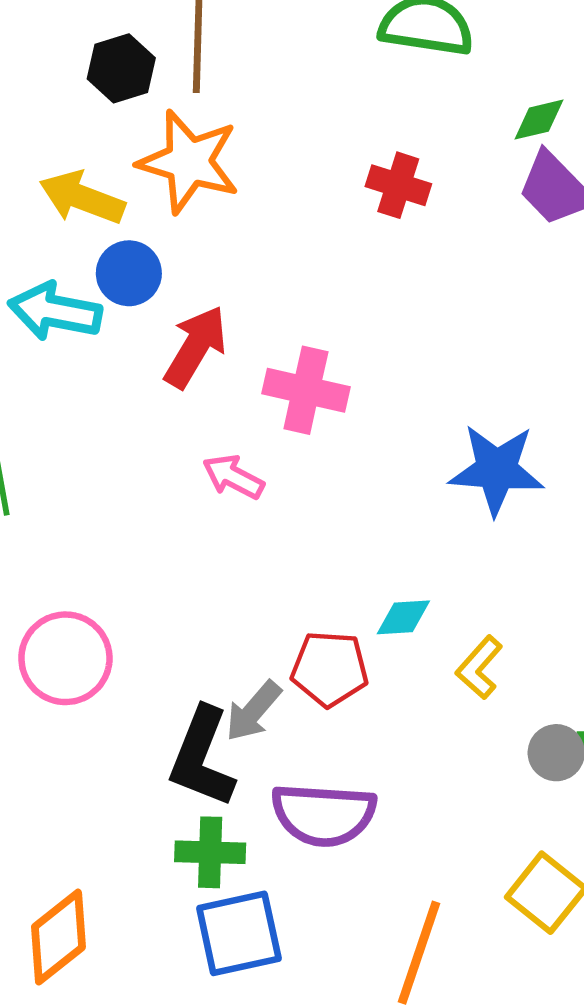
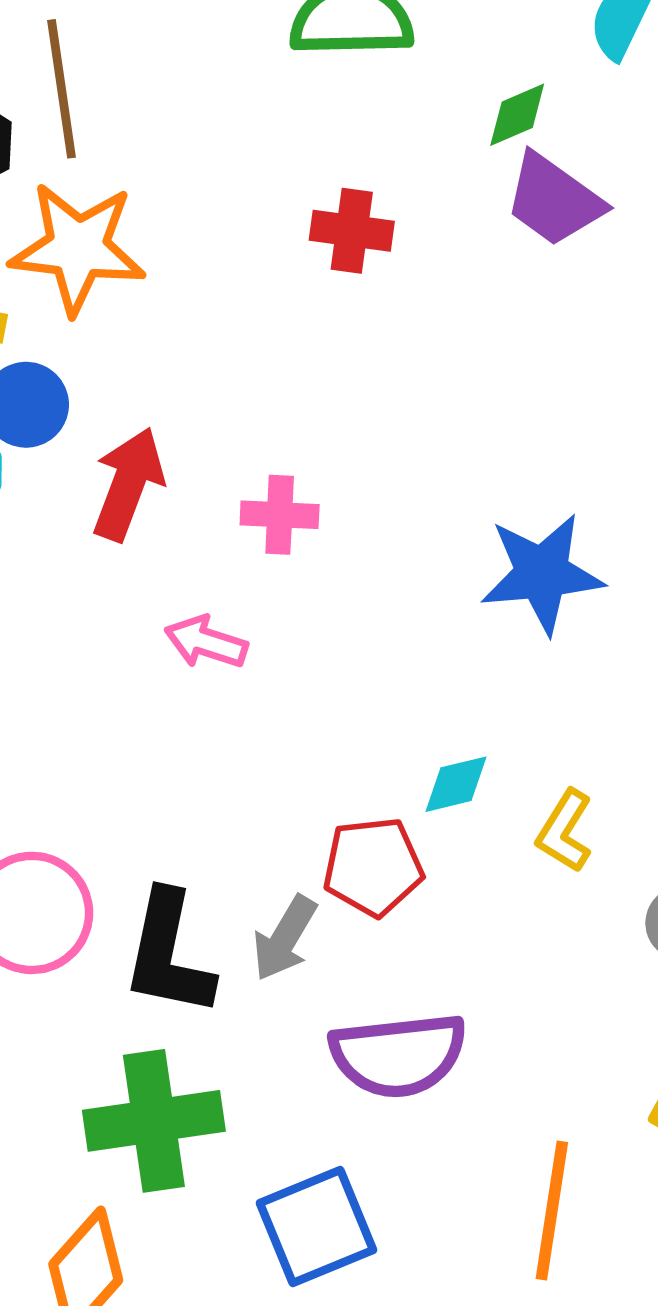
pink cross: (306, 390) -> (280, 515), size x0.7
black L-shape: (202, 757) -> (169, 954), moved
green cross: (210, 852) -> (154, 1121), moved, size x1.5

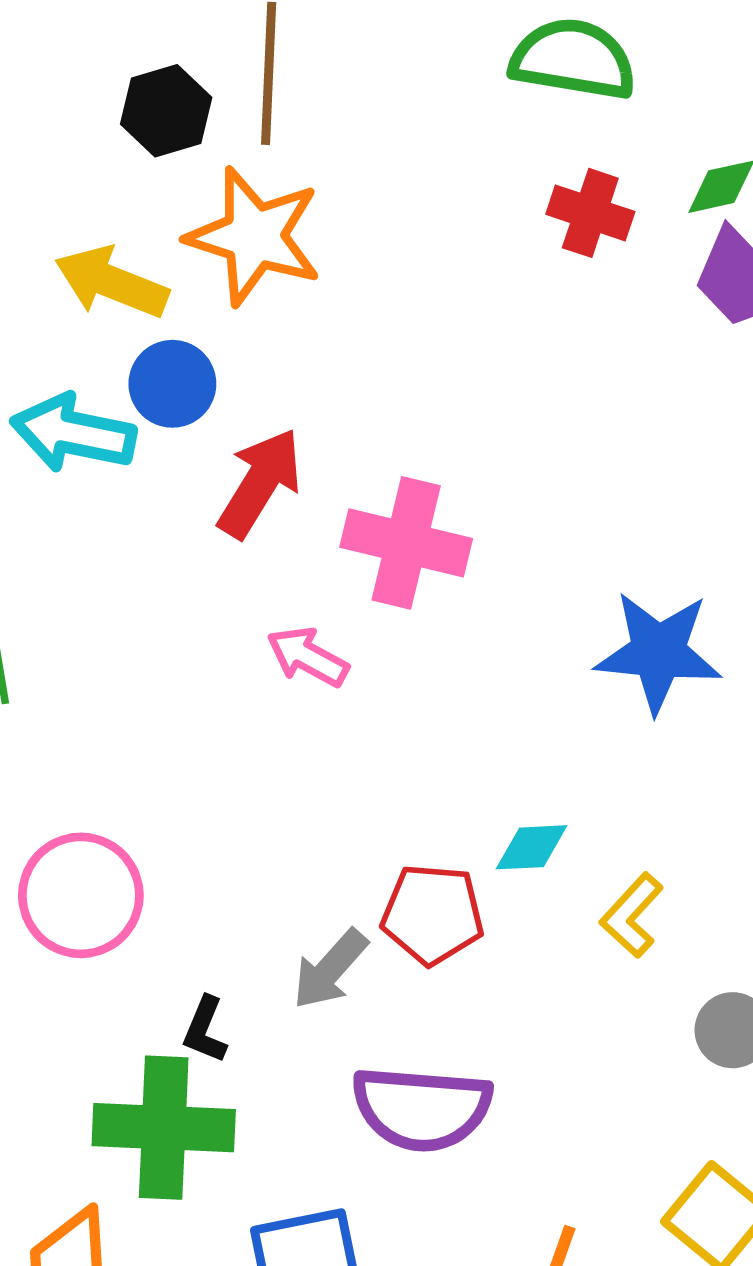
red cross: (352, 231) -> (590, 213), moved
pink cross: (280, 515) -> (406, 543), size x1.6
black L-shape: (169, 954) -> (205, 1030), moved, size x0.5

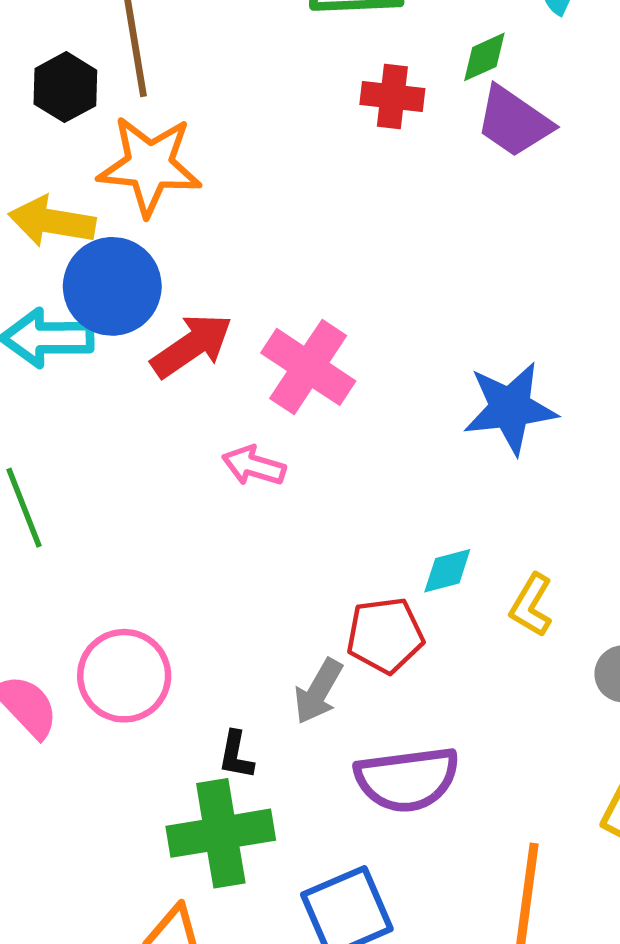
blue circle: (172, 384) -> (112, 286), size x1.5
red arrow: (260, 483) -> (192, 346), turned 36
pink cross: (406, 543) -> (308, 367), turned 32

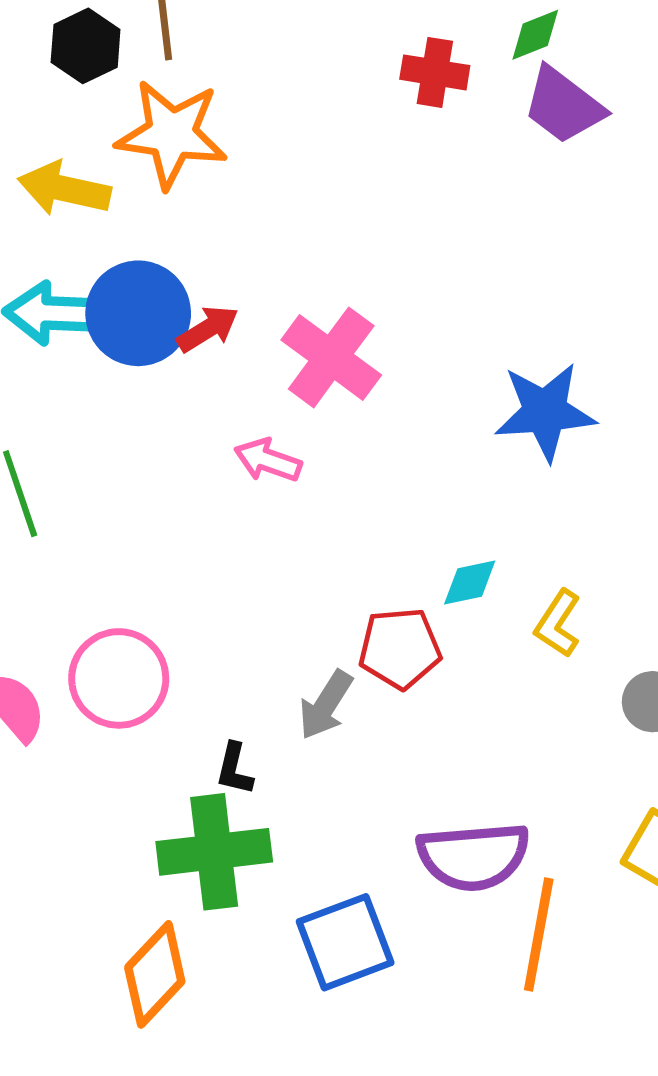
blue circle: (112, 286) -> (138, 313), moved
red arrow: (192, 346) -> (208, 329), size x0.7
purple semicircle: (407, 779) -> (473, 856), moved

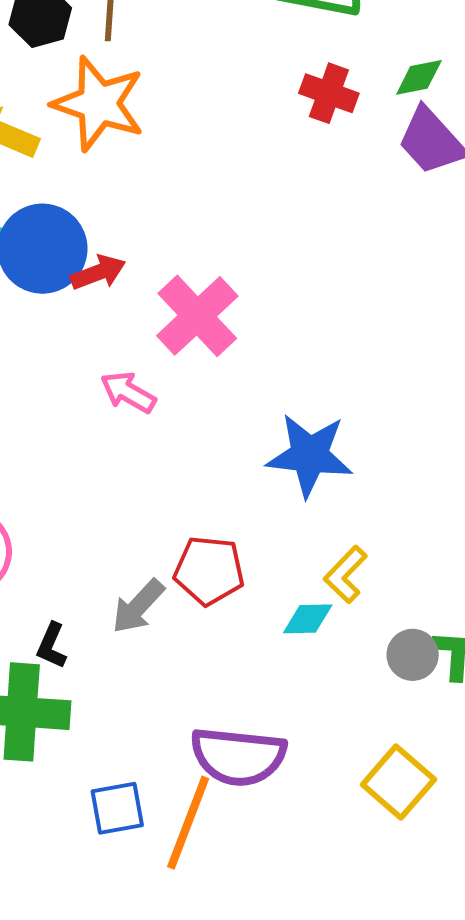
blue star: (545, 412) -> (310, 455), moved
cyan diamond: (470, 583) -> (308, 619), moved
orange line: (539, 935) -> (188, 823), moved
blue square: (345, 942) -> (117, 808), size x0.7

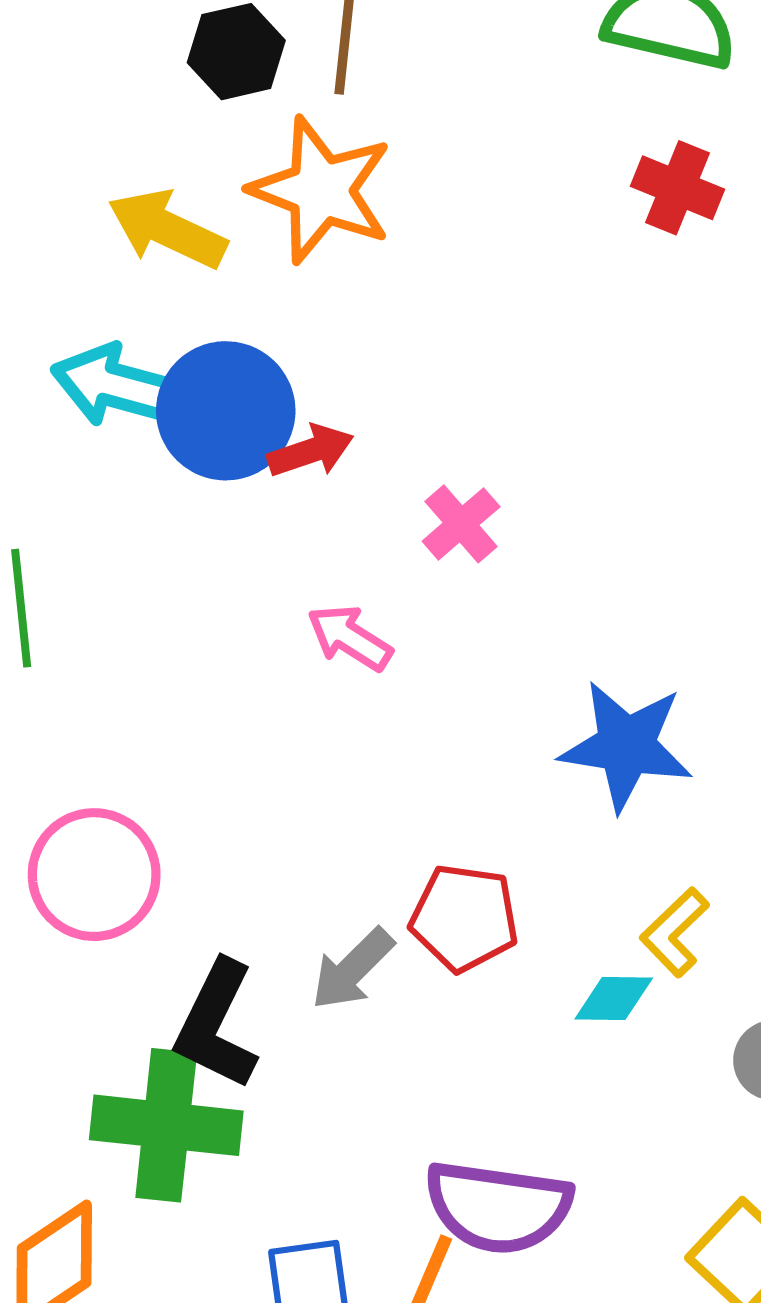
pink cross: (197, 316) -> (461, 524), size x0.6
black L-shape: (52, 646) -> (216, 1025), size x1.8

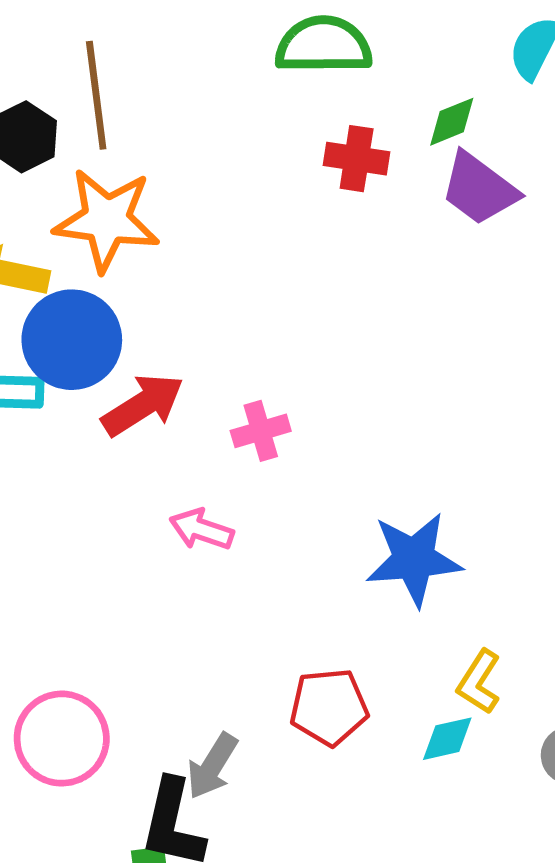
blue circle: (226, 411) -> (72, 340), moved
red arrow: (311, 451) -> (143, 405), size x1.4
pink cross: (461, 524) -> (261, 431), turned 38
gray arrow: (352, 969) -> (212, 766), moved

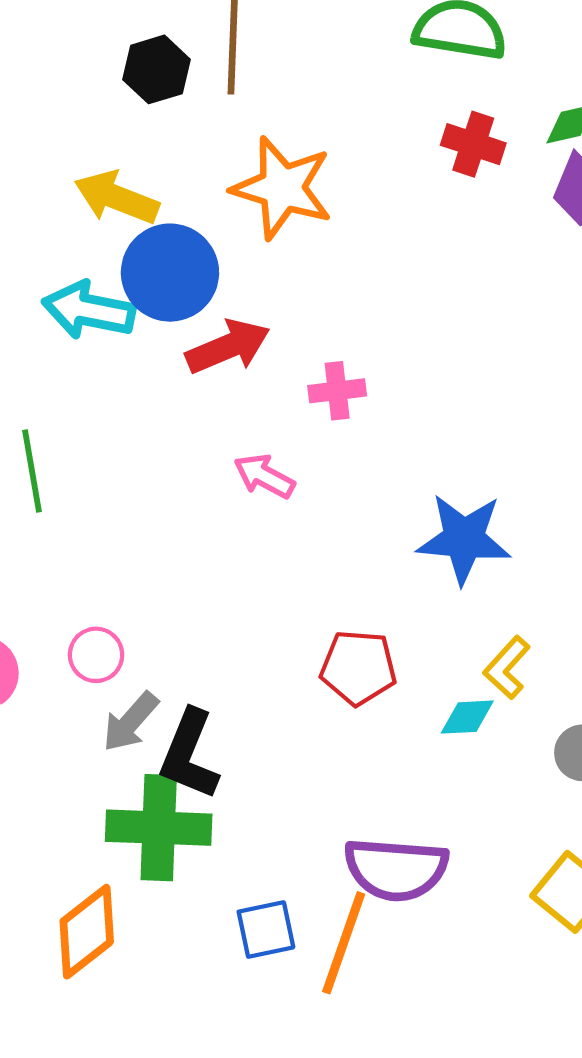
orange star: (107, 220) -> (282, 188), moved
pink circle: (62, 739) -> (96, 655), size x0.6
gray arrow: (212, 766) -> (130, 722), moved

